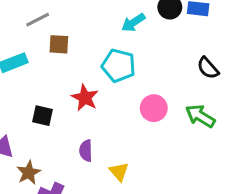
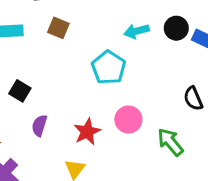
red star: (85, 98) -> (87, 132), moved
purple semicircle: (86, 151) -> (39, 126), moved

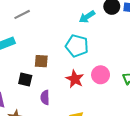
brown square: (58, 28) -> (41, 61), moved
red star: (87, 132) -> (75, 79), moved

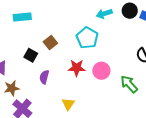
brown square: (41, 61) -> (50, 42), turned 32
red star: (75, 79) -> (77, 68), turned 30

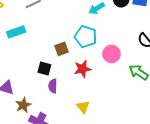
brown square: (50, 42) -> (61, 49), moved, turned 32
black square: (31, 55) -> (44, 68), moved
pink circle: (101, 71) -> (112, 54), moved

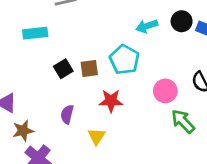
pink circle: (112, 54) -> (165, 91), moved
black square: (44, 68) -> (63, 69), moved, turned 32
yellow triangle: (83, 107) -> (96, 136), moved

